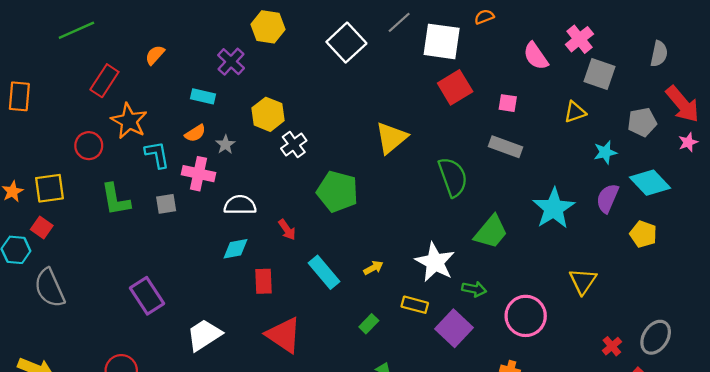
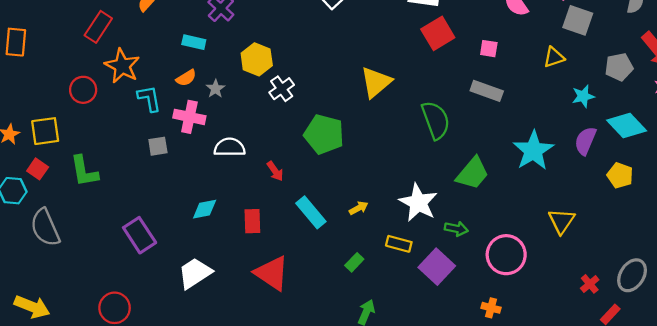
green L-shape: (116, 199) -> (84, 171), moved
cyan diamond: (236, 249) -> (205, 209), moved

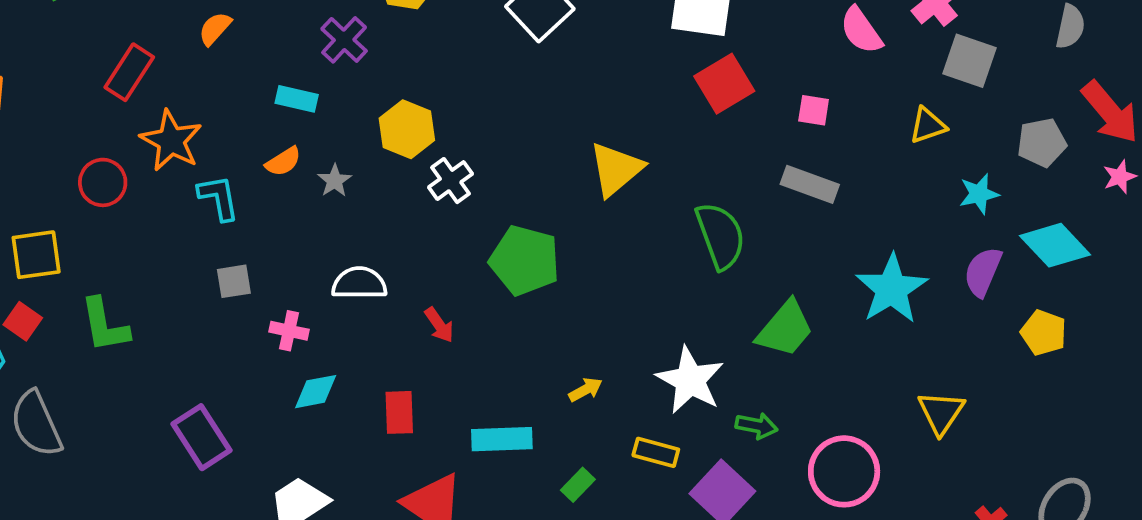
pink cross: (189, 117) -> (289, 331), moved, size x0.7
cyan rectangle: (311, 212) -> (502, 439), moved, turned -52

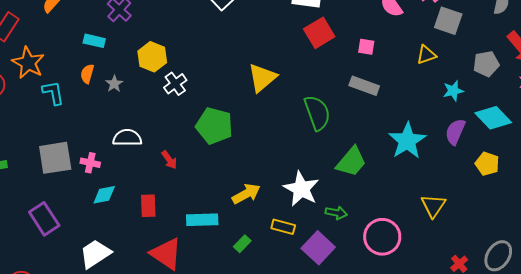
orange semicircle: (283, 162) -> (87, 74), turned 138
gray square: (234, 281) -> (55, 158), moved, size x1.8
yellow arrow: (586, 390) -> (246, 194), size x1.6

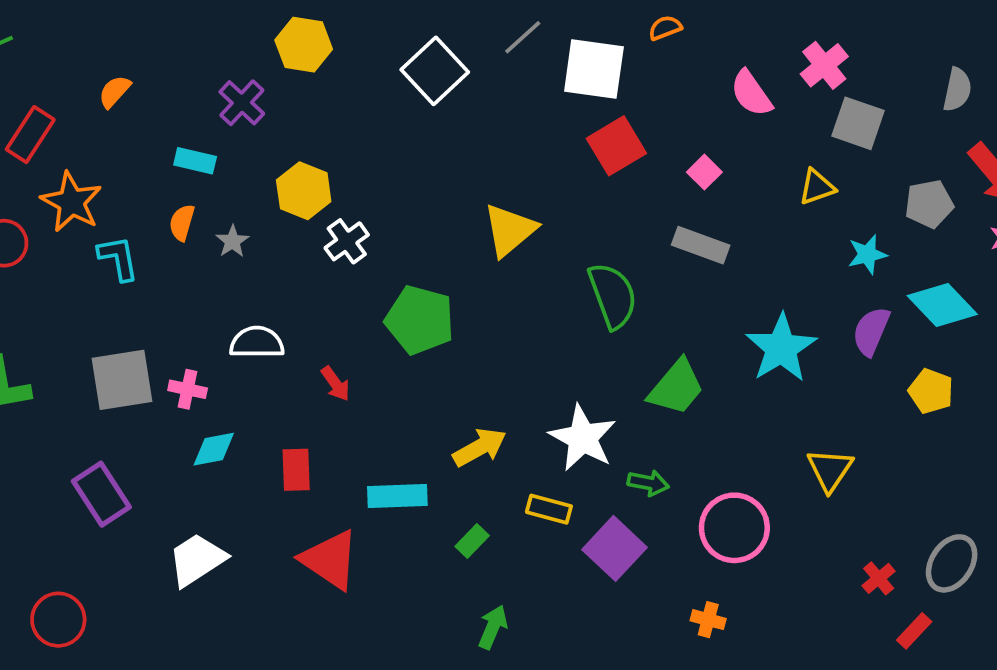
pink square: (366, 47) -> (704, 172), turned 36

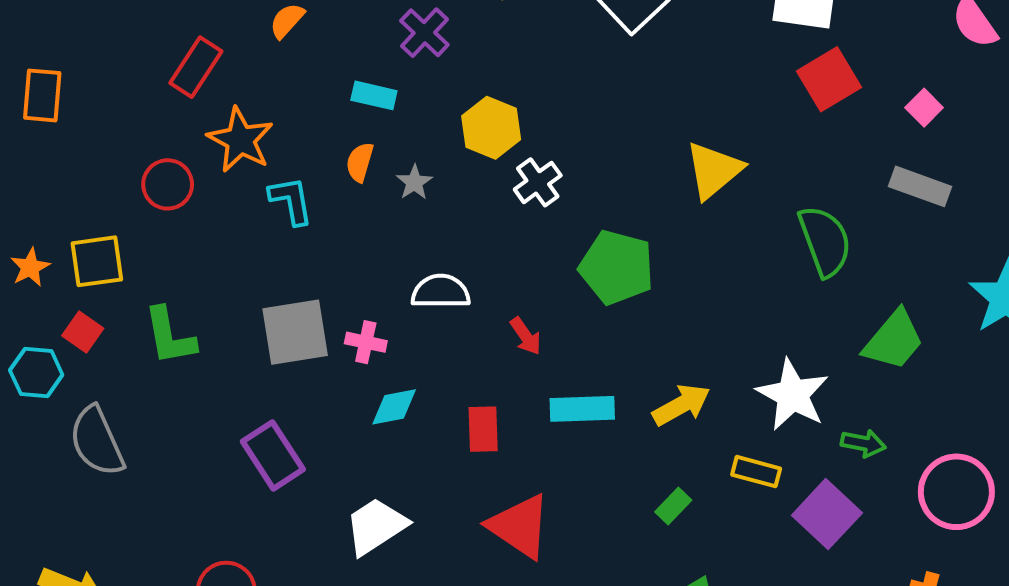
cyan rectangle: (397, 496) -> (582, 409), moved

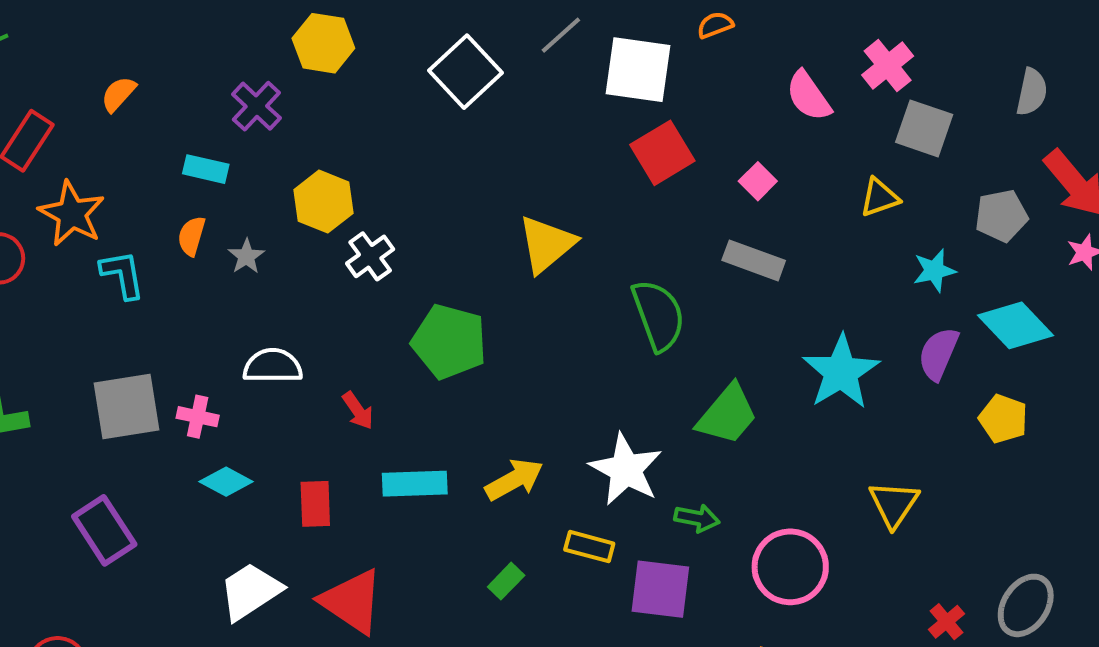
cyan diamond: (394, 407) -> (226, 482), turned 39
purple square: (827, 514) -> (660, 589), turned -36
white trapezoid: (376, 526) -> (250, 591), moved

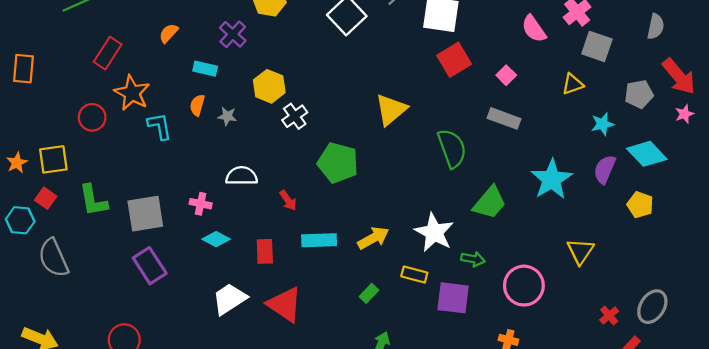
orange semicircle: (118, 94) -> (169, 33), moved
gray star: (246, 256) -> (227, 116), turned -30
gray square: (127, 407) -> (145, 214), moved

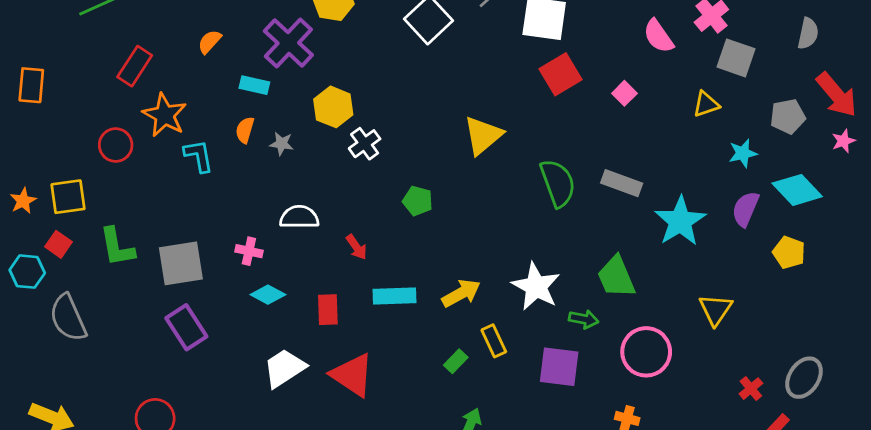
purple cross: (233, 34) -> (288, 43), size x1.5
gray rectangle: (504, 118) -> (622, 183), moved
green pentagon: (338, 163) -> (418, 201), size x0.6
green trapezoid: (490, 203) -> (616, 277), moved, turned 117
yellow rectangle: (414, 275) -> (494, 341), moved, turned 50

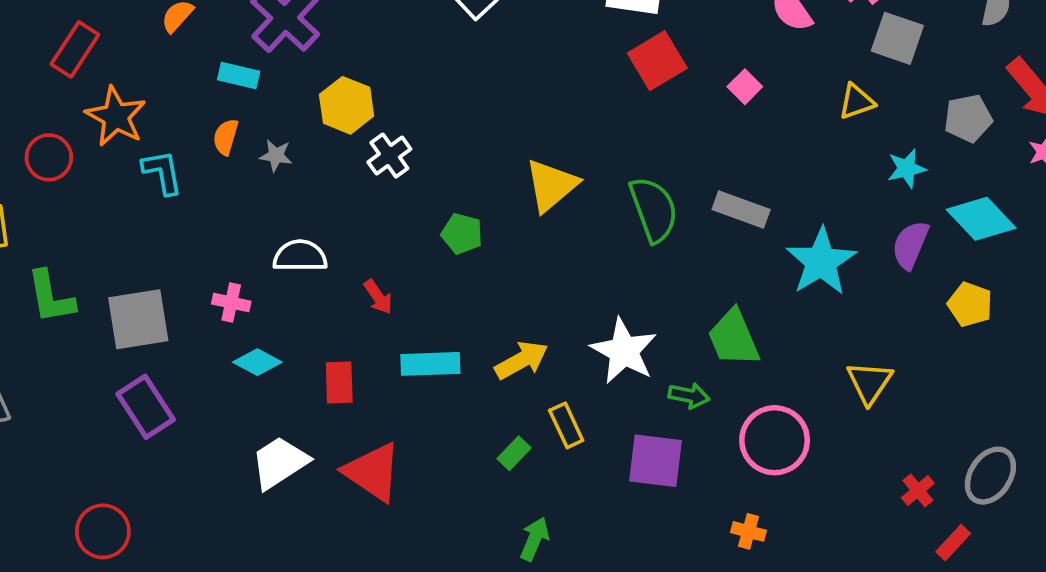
yellow triangle: (483, 135) -> (551, 185), moved

